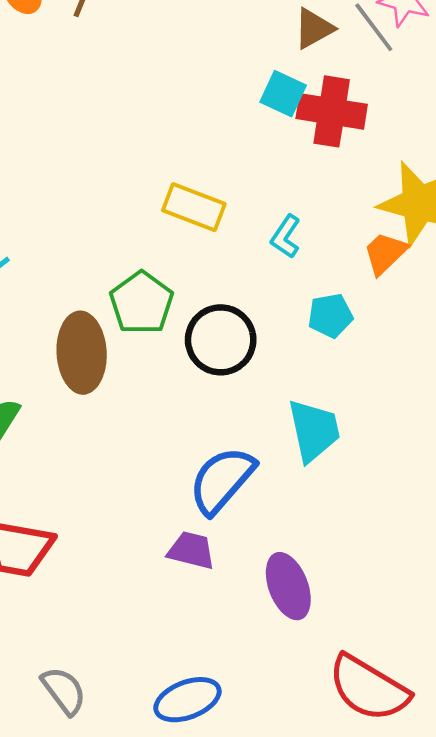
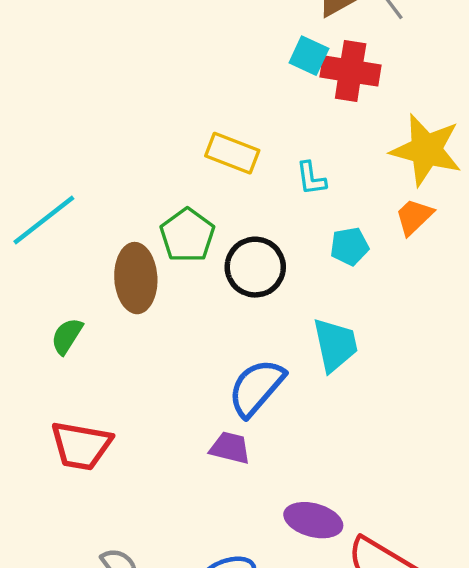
cyan L-shape: (286, 237) -> (311, 178), turned -42
orange trapezoid: (385, 253) -> (414, 217), moved
purple ellipse: (288, 586) -> (313, 520), moved, turned -54

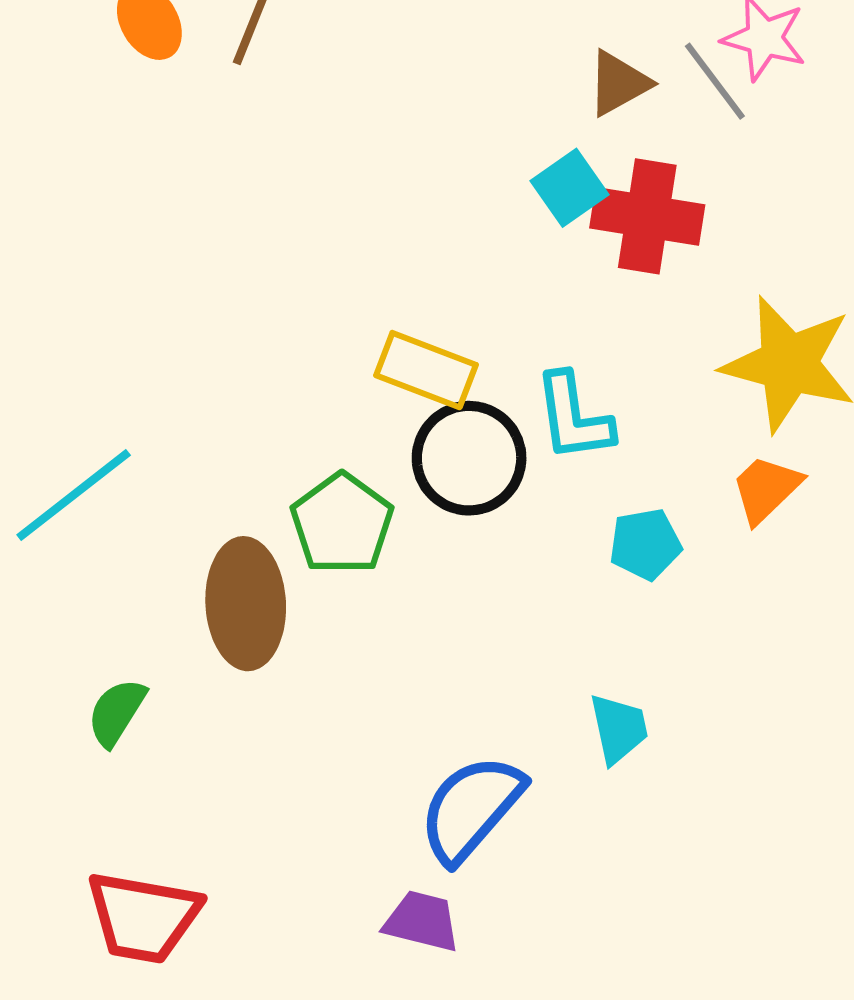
cyan square: (309, 56) -> (569, 188), turned 30
cyan L-shape: (311, 178) -> (574, 417), size x1.4
black circle: (255, 267) -> (469, 458), moved
cyan trapezoid: (335, 345) -> (619, 729), size x0.7

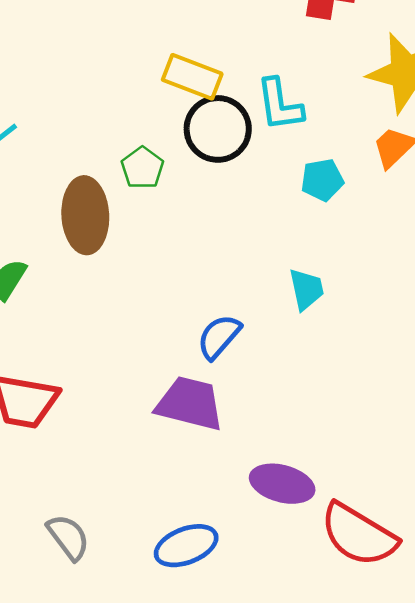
green pentagon: (342, 524) -> (142, 168), size x0.7
blue semicircle: (471, 809) -> (219, 337), size x0.7
purple trapezoid: (422, 921) -> (190, 404), size x1.5

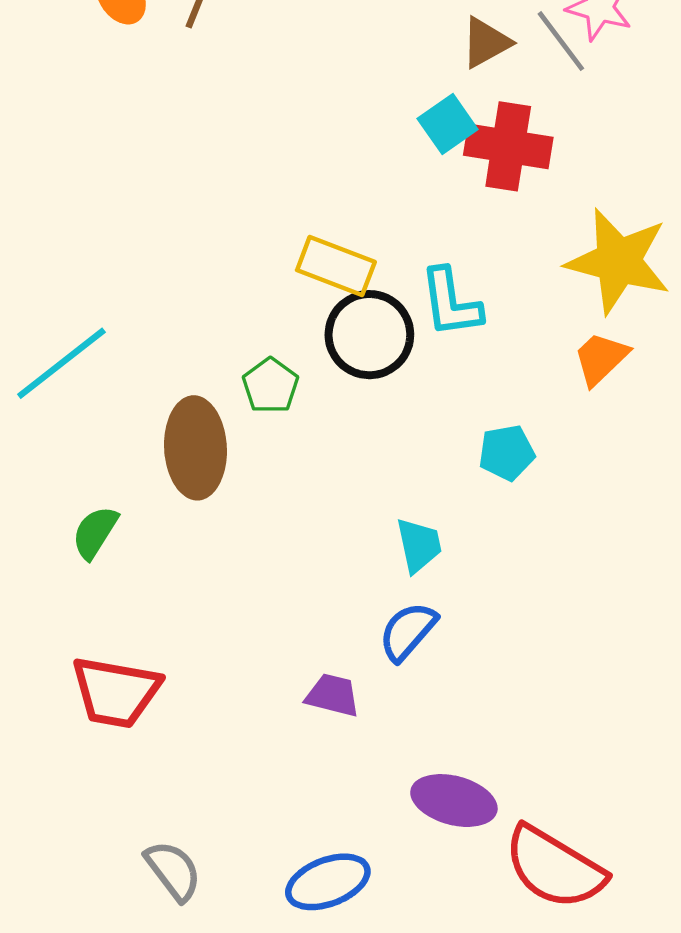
cyan pentagon: (322, 180) -> (507, 453), moved
cyan trapezoid: (306, 289) -> (419, 545), moved
blue semicircle: (219, 337) -> (408, 631), moved
purple trapezoid: (190, 404) -> (333, 695), size x0.6

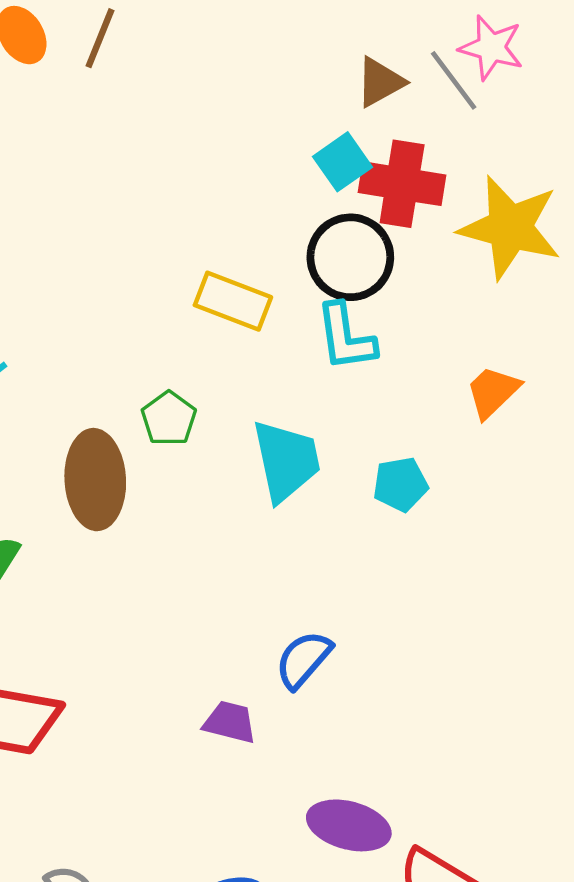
yellow star: (618, 261) -> (510, 228), moved
black circle: (369, 335) -> (350, 257), moved
cyan trapezoid: (419, 545) -> (286, 461), moved, size x1.5

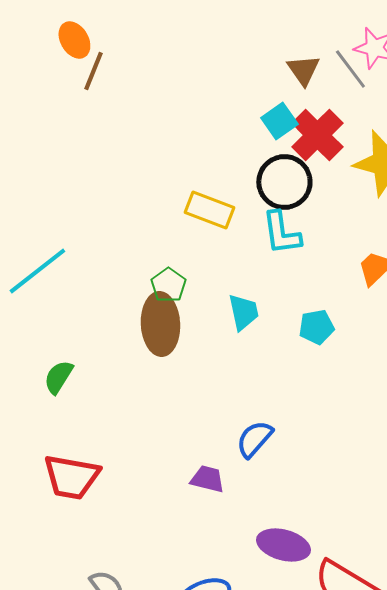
brown line: (100, 38) -> (93, 71), moved
brown triangle: (380, 82) -> (303, 70), turned -36
red cross: (402, 184) -> (317, 135), turned 36
cyan trapezoid: (286, 461) -> (243, 312), size x0.7
brown ellipse: (95, 480) -> (160, 324), moved

